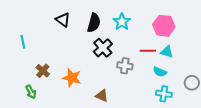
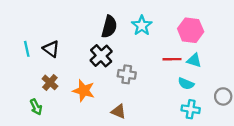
black triangle: (63, 20) -> (51, 49), moved
black cross: (103, 48) -> (101, 56), moved
gray cross: (125, 66) -> (127, 74), moved

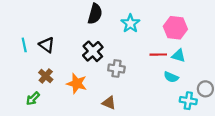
black semicircle: (109, 27) -> (95, 14), moved
green arrow: (36, 107) -> (33, 98), turned 72
cyan cross: (191, 109) -> (188, 101), moved

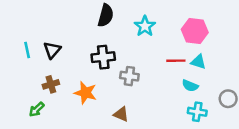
black triangle: (47, 45) -> (52, 50), turned 35
black cross: (93, 51) -> (103, 57), turned 36
brown cross: (46, 76) -> (51, 84), turned 32
cyan cross: (188, 101) -> (197, 112), moved

